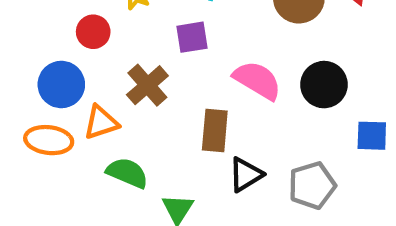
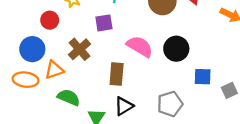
black triangle: (246, 175) -> (124, 106), moved

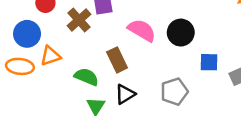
brown cross: (80, 49) -> (79, 20), moved
brown rectangle: (117, 74) -> (117, 60), turned -30
green semicircle: (69, 97) -> (86, 77), moved

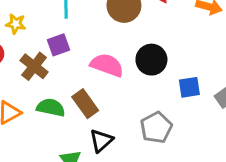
green semicircle: (86, 77) -> (51, 108), moved

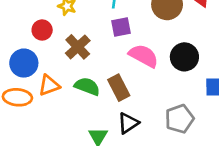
purple square: (59, 45) -> (121, 27), moved

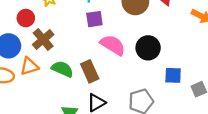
brown cross: (78, 47) -> (43, 39), moved

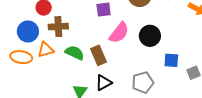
brown cross: (43, 39) -> (58, 27), turned 36
pink semicircle: (113, 45) -> (119, 33), turned 95

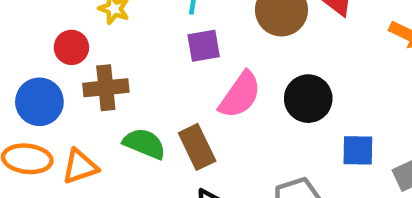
orange triangle: (46, 50) -> (80, 167), moved

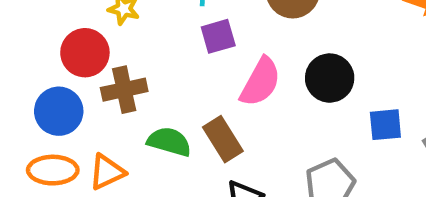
red circle: (71, 47) -> (85, 53), size x1.4

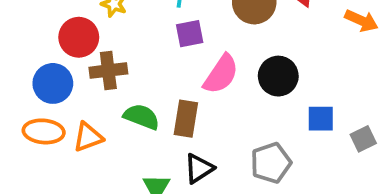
brown rectangle: (223, 139) -> (186, 119), turned 36

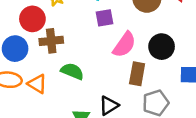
brown rectangle: (186, 119) -> (137, 74), moved
orange triangle: (88, 137) -> (37, 84), turned 50

